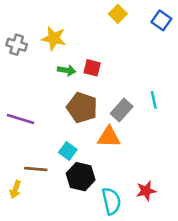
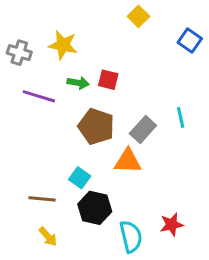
blue square: (161, 20) -> (190, 40), moved
purple line: (20, 119) -> (39, 96), moved
yellow arrow: (15, 189) -> (48, 237), moved, turned -60

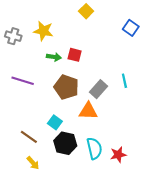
yellow square: (138, 16) -> (86, 11), moved
purple line: (39, 96) -> (23, 81), moved
brown line: (42, 199) -> (29, 137), turned 30
cyan semicircle: (131, 237) -> (94, 148), moved

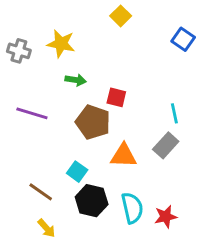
red square: (75, 55) -> (116, 97), moved
gray rectangle: (99, 89) -> (166, 145), moved

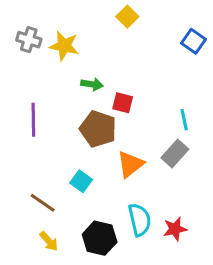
gray cross: (19, 51) -> (29, 40), moved
green arrow: (76, 80) -> (92, 84), moved
purple line: (32, 113) -> (33, 120), turned 72
orange triangle: (124, 156) -> (130, 164), turned -40
black hexagon: (92, 201) -> (100, 238), moved

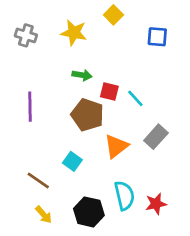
blue square: (193, 41) -> (157, 37), moved, turned -30
yellow star: (64, 46) -> (74, 33), moved
cyan line: (184, 120) -> (135, 98), moved, turned -30

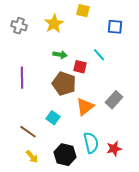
yellow square: (113, 15) -> (83, 11), turned -32
yellow star: (74, 33) -> (54, 24), turned 30
cyan line: (135, 98) -> (99, 55), moved

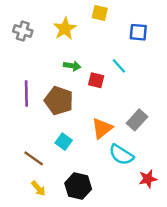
brown pentagon: (64, 84) -> (59, 101), moved
cyan semicircle: (91, 143) -> (121, 155), moved, turned 135
red star: (114, 149) -> (148, 179), moved

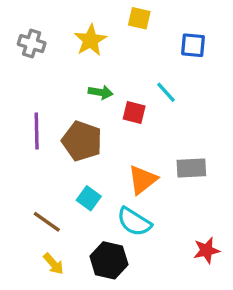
gray rectangle: (137, 120) -> (191, 168), turned 45
cyan semicircle: (121, 155) -> (134, 222), moved

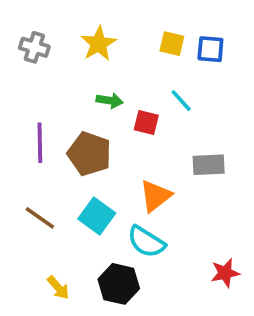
yellow square: (139, 18) -> (172, 44), moved
gray rectangle: (191, 168) -> (209, 165), moved
cyan square: (89, 198) -> (97, 216), size x1.4
brown line: (47, 222) -> (40, 218), moved

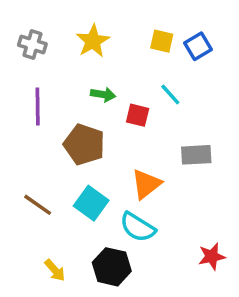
blue square: (210, 49) -> (198, 46), turned -36
purple line: (40, 143) -> (38, 107), moved

